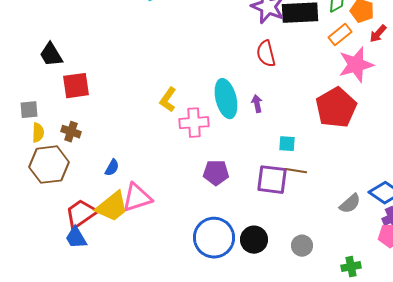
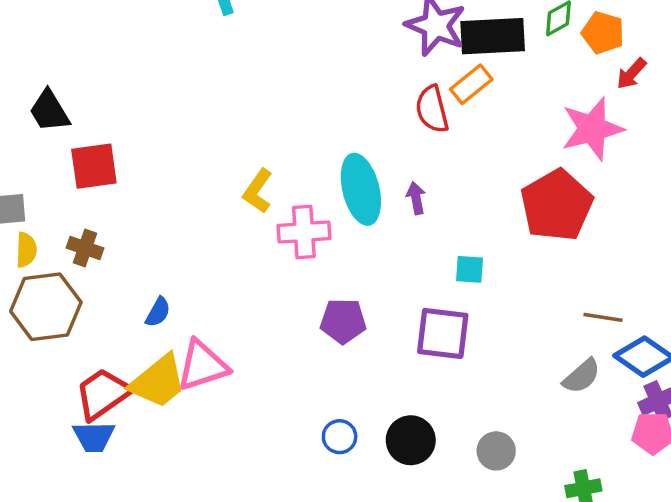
orange rectangle: (340, 35) -> (471, 84), moved
brown line: (296, 171) -> (603, 317), moved
blue trapezoid: (76, 238) -> (94, 437), turned -60
blue circle: (214, 238) -> (340, 437), size x0.5

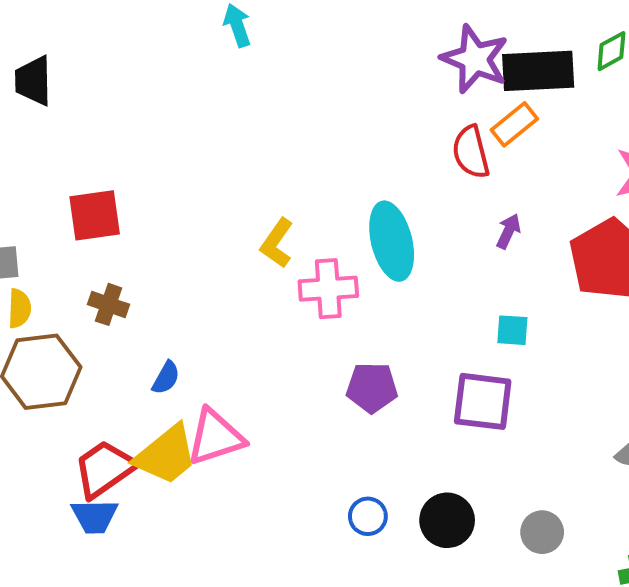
black trapezoid: (49, 111) -> (33, 81), moved, turned 30
purple arrow: (416, 198) -> (508, 231), moved, turned 36
brown cross: (85, 248) -> (109, 304), moved

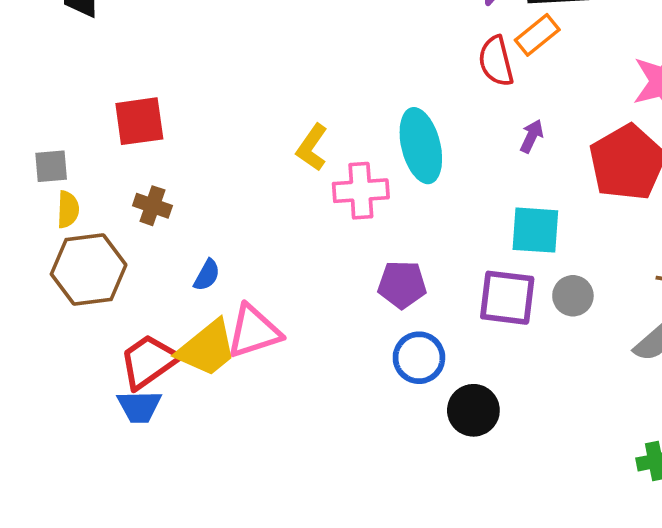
cyan square: (512, 330) -> (535, 230), size x1.6
blue circle: (368, 516) -> (419, 358), moved, size x1.4
gray circle: (542, 532) -> (573, 296), moved

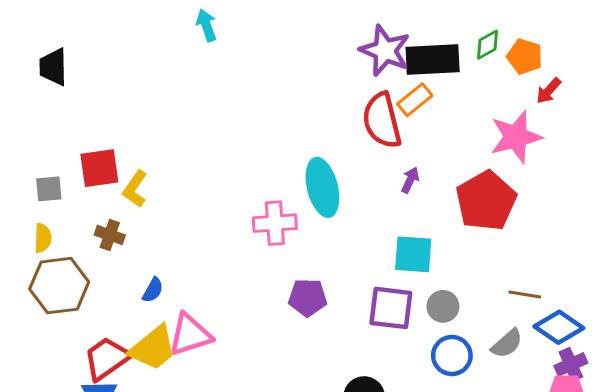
red semicircle: (496, 61) -> (382, 120), size x1.4
yellow L-shape: (312, 147) -> (135, 189), moved
gray square: (51, 166) -> (49, 189), moved
blue circle: (419, 358) -> (452, 355), moved

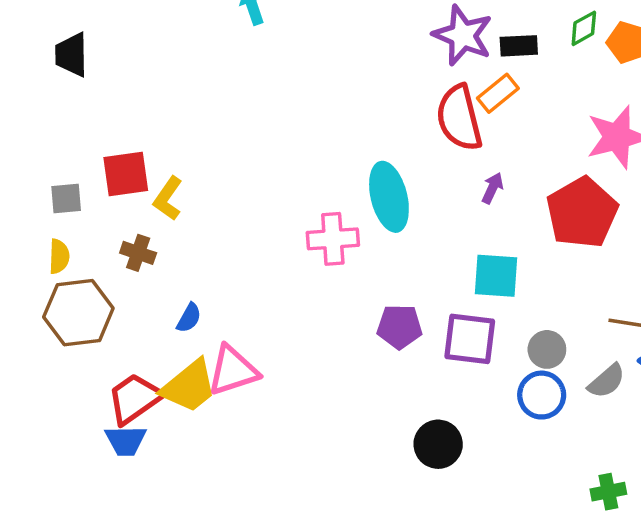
black rectangle: (433, 60) -> (519, 46), size x0.6
purple pentagon: (308, 297) -> (400, 327), moved
gray circle: (443, 306) -> (547, 349), moved

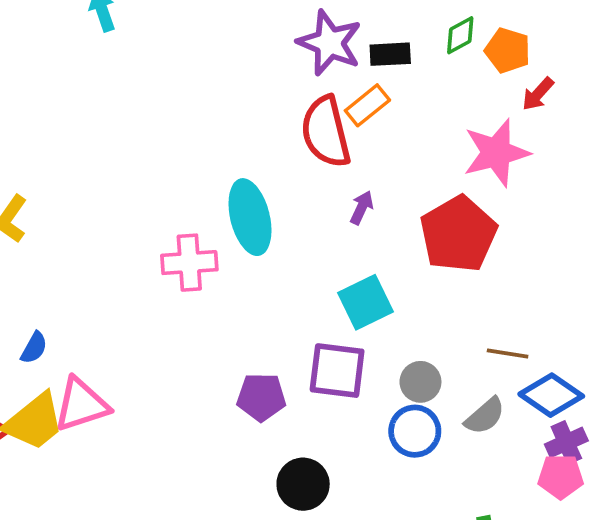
cyan square: (496, 276) -> (366, 302), turned -30
purple pentagon: (400, 327) -> (261, 397), moved

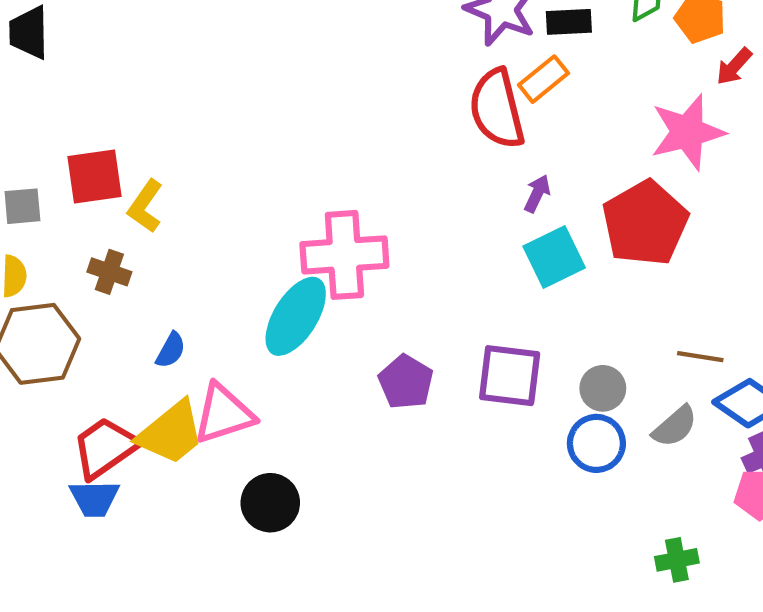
cyan ellipse: (250, 217) -> (296, 316), moved, turned 46
pink cross: (189, 263) -> (344, 255), size x1.4
cyan square: (366, 302) -> (554, 257), moved
purple pentagon: (261, 397) -> (406, 382), moved, turned 30
black circle: (303, 484) -> (270, 503), moved

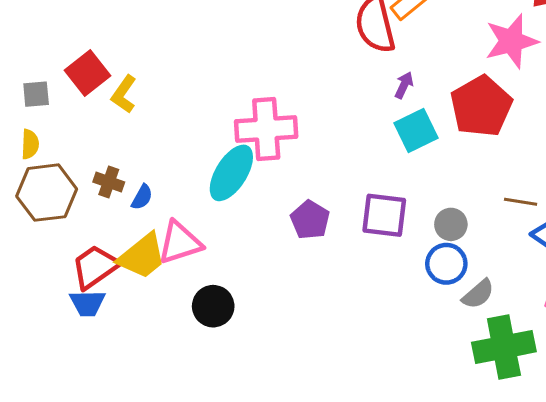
red square: (94, 177) -> (88, 73), turned -30
brown cross: (109, 272) -> (109, 182), moved
gray semicircle: (675, 426) -> (478, 294), moved
green cross: (677, 560) -> (504, 347), size x2.0

